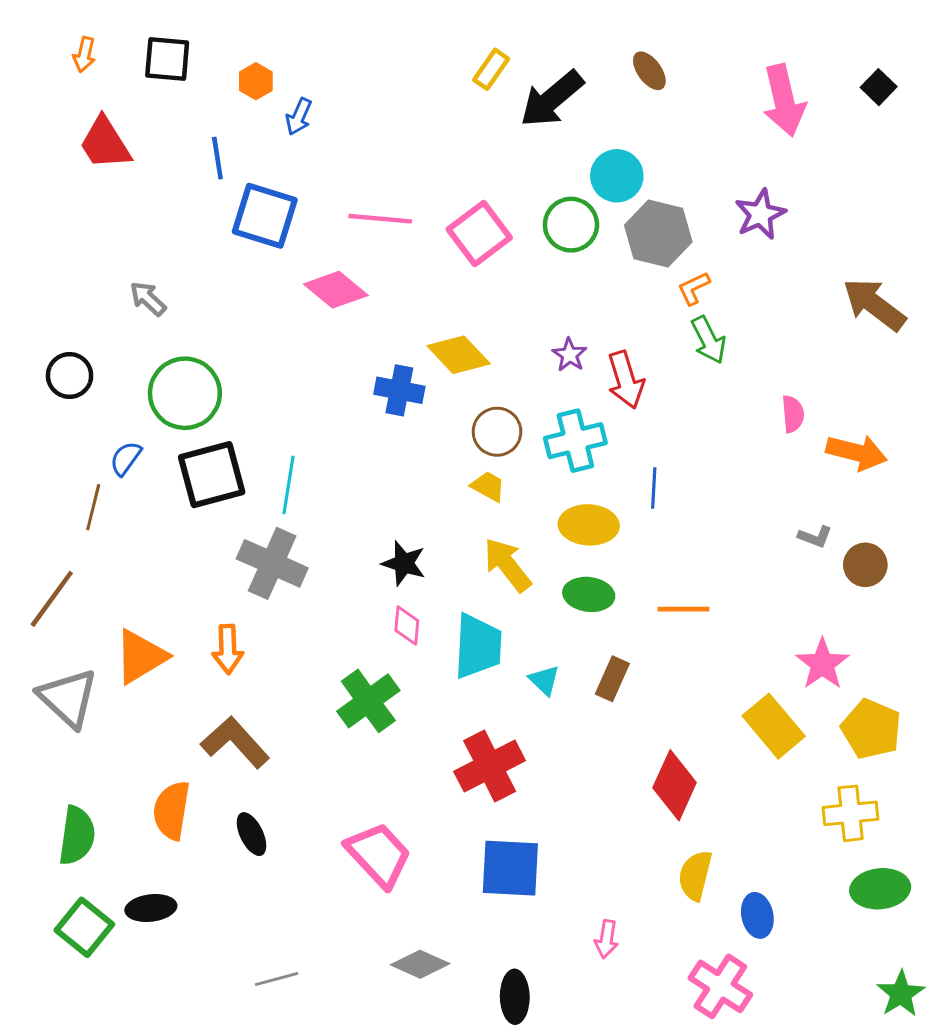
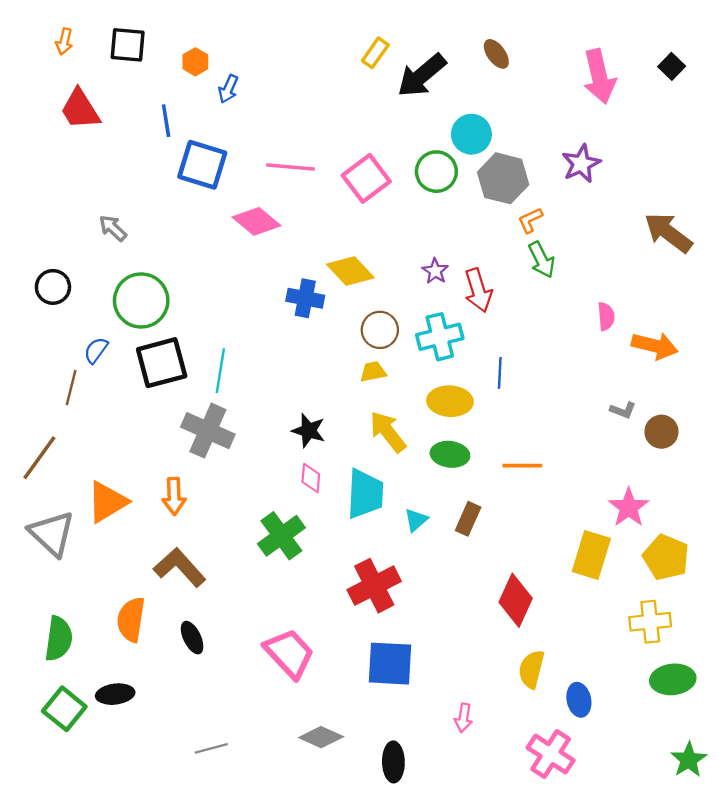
yellow trapezoid: (488, 486) -> (373, 372), turned -40
cyan triangle: (544, 680) -> (416, 520), turned 35
yellow rectangle: (774, 726) -> (591, 555), turned 57

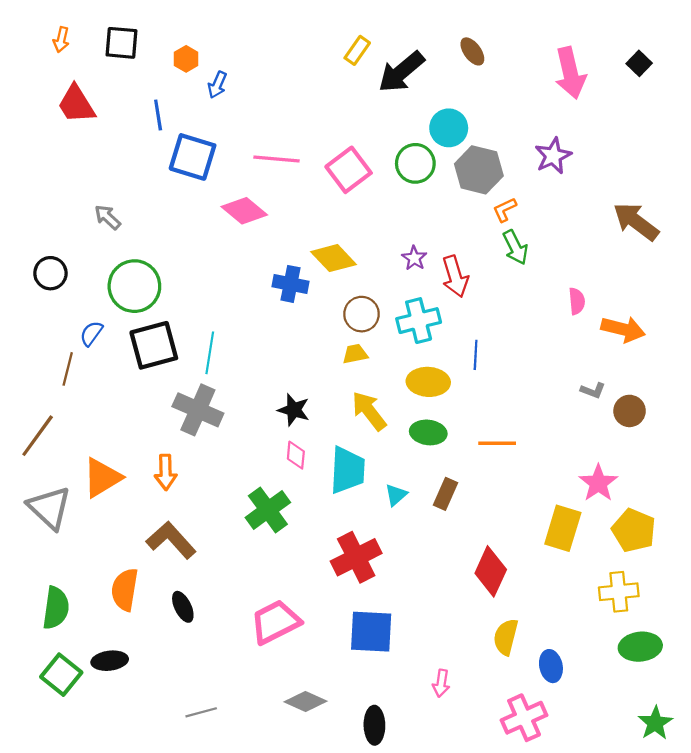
pink trapezoid: (289, 653) -> (275, 622), turned -74
pink cross: (551, 754) -> (524, 718), turned 33

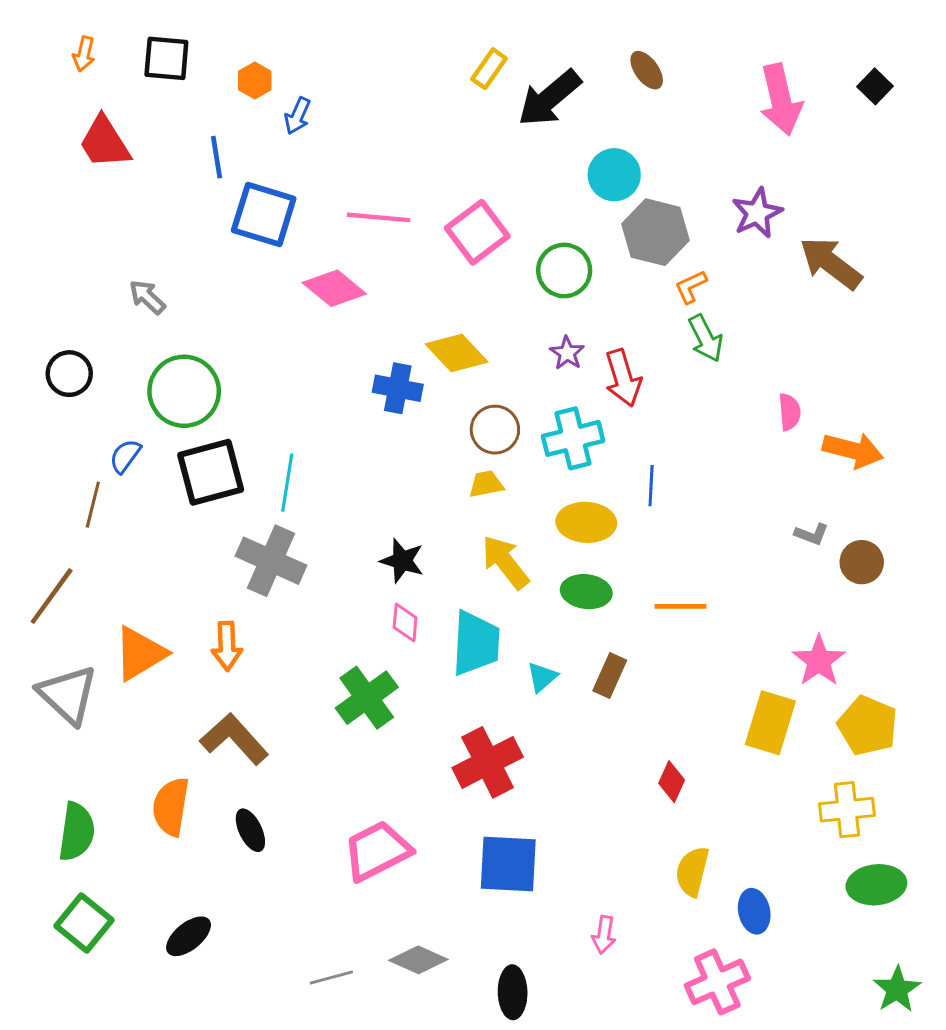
green circle: (415, 163) -> (564, 270), moved
brown arrow: (636, 222) -> (831, 263), moved
red diamond: (491, 571) -> (672, 782), size x0.6
black ellipse: (110, 661) -> (189, 936), moved, turned -32
gray line: (201, 712) -> (331, 978), moved

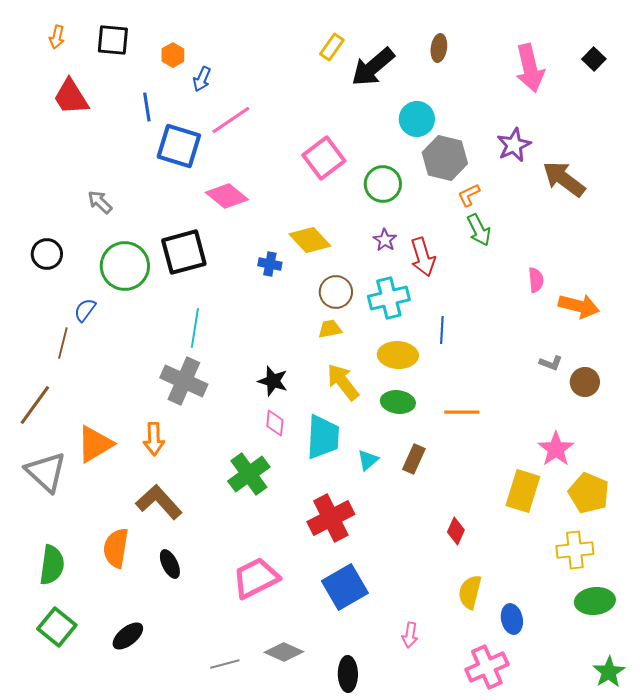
brown ellipse: (647, 70) -> (439, 48), turned 44
pink line: (379, 217) -> (231, 120), moved, turned -39
blue cross: (398, 388) -> (270, 264), size x0.7
black square: (211, 472) -> (184, 252), moved
blue square: (508, 864) -> (345, 587), turned -33

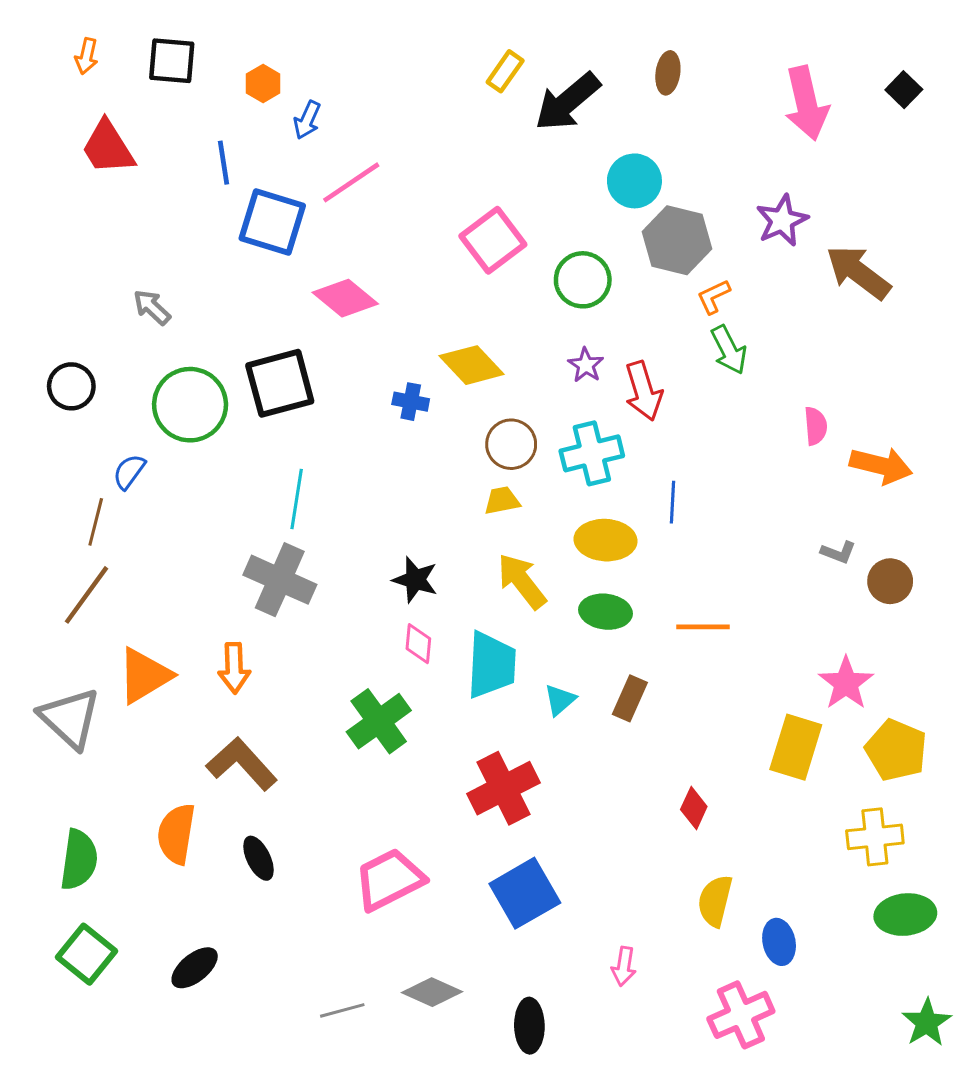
brown line: (35, 405) -> (87, 595), moved

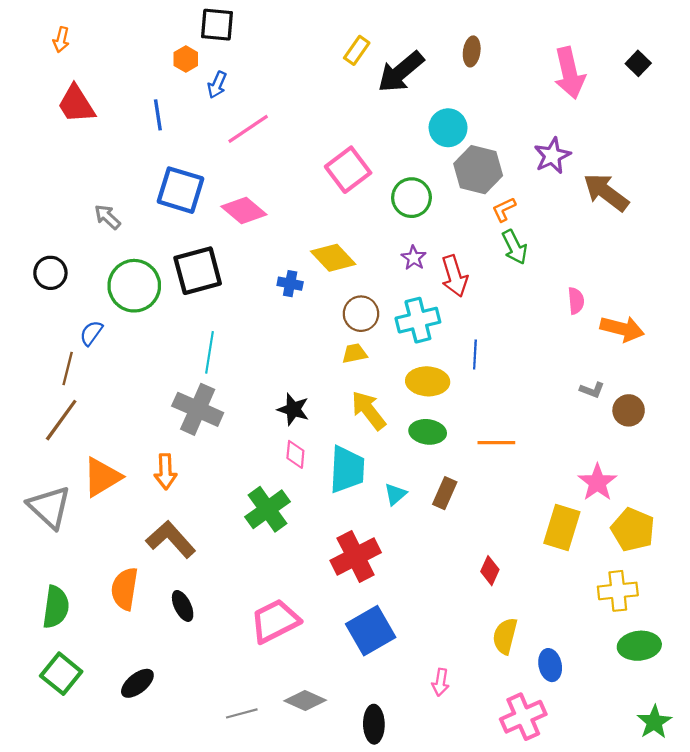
black square: (172, 61) -> (217, 25), moved
blue square: (272, 222) -> (180, 190), moved

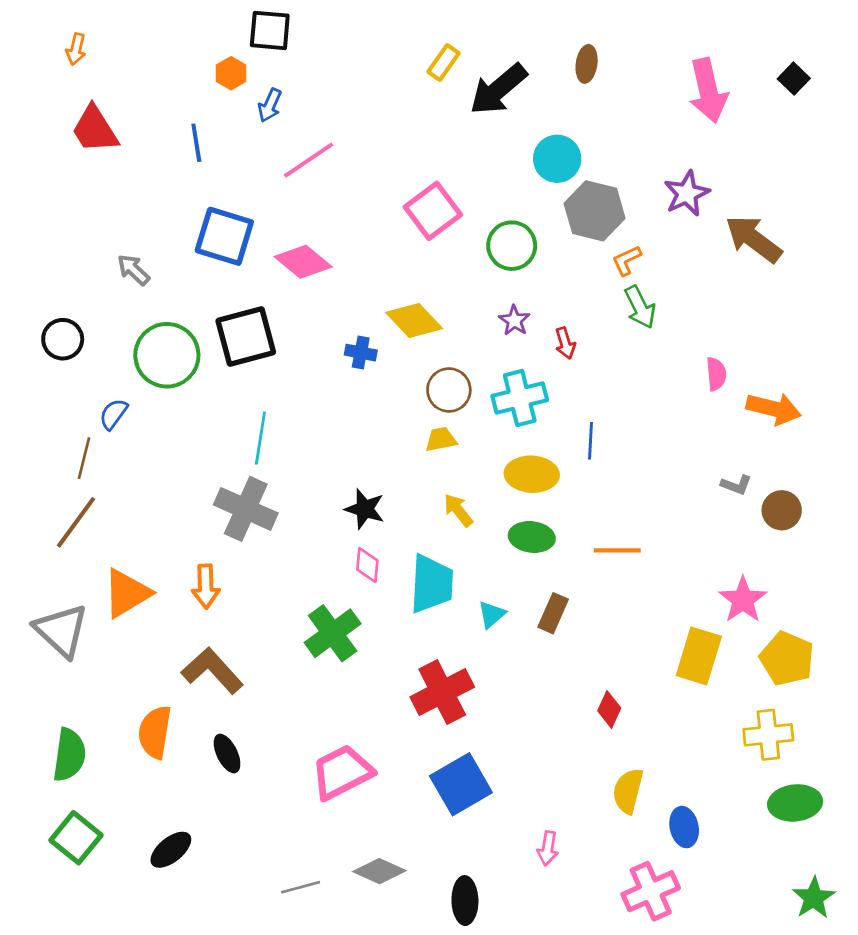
red arrow: (454, 276) -> (565, 343), size x0.6
yellow arrow: (369, 410) -> (458, 510), size x0.7

